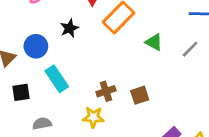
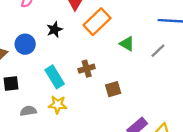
cyan rectangle: (57, 79) -> (55, 77), moved
brown cross: (106, 91) -> (87, 69), moved
yellow star: (93, 117) -> (58, 105), moved

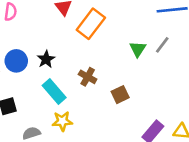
black star: (55, 30) -> (46, 59), moved
green triangle: (127, 44) -> (138, 49), moved, turned 42
brown cross: (87, 69) -> (88, 77), turned -35

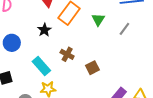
green triangle: (138, 49) -> (98, 20), moved
black star: (46, 59) -> (44, 30), moved

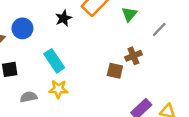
brown cross: (67, 54) -> (133, 56), moved, turned 32
brown square: (92, 68) -> (115, 71), turned 32

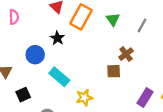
blue circle: (22, 28) -> (35, 55), moved
yellow star: (58, 89) -> (84, 98), moved

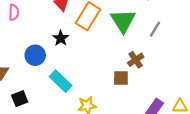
green triangle: (113, 19) -> (123, 21), size x1.6

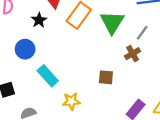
black star: (61, 38) -> (39, 20), moved
brown cross: (136, 60) -> (133, 54), moved

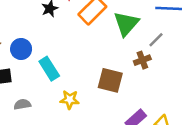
blue circle: (25, 49) -> (21, 49), moved
brown square: (106, 77) -> (110, 80), size x1.5

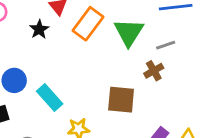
gray line: (156, 40) -> (166, 45), turned 35

